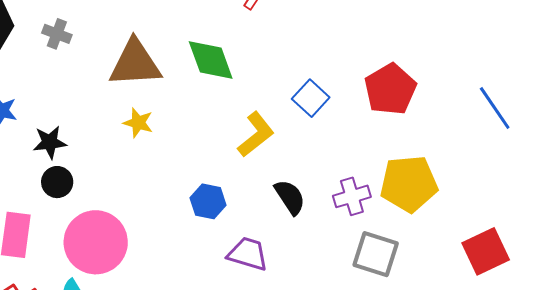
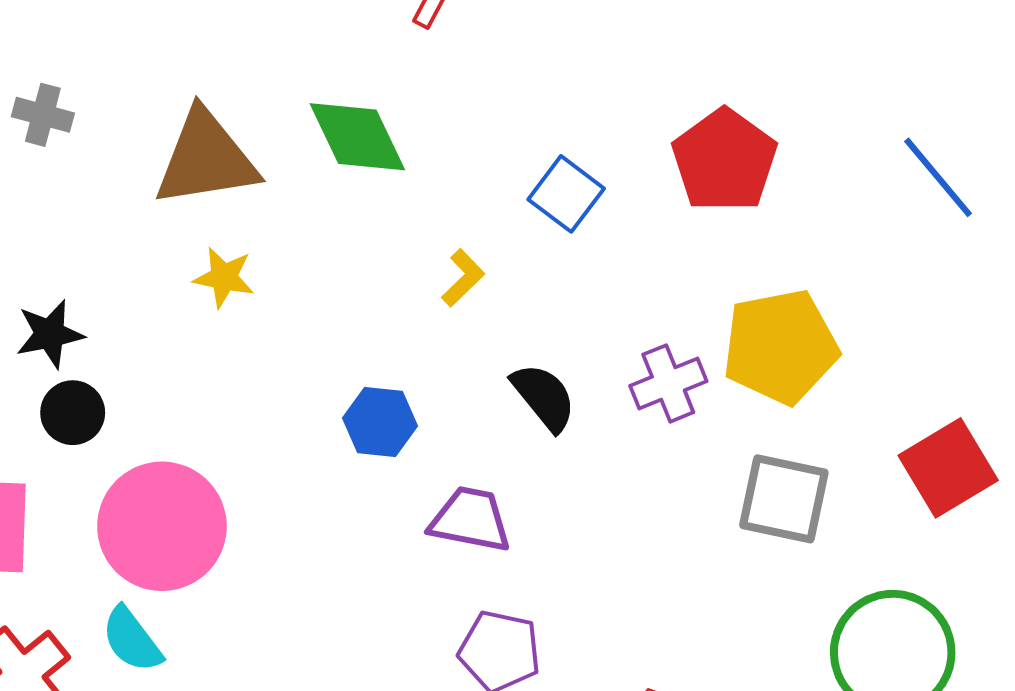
yellow L-shape: (256, 134) -> (463, 278), size x0.6
gray square: (376, 254) -> (784, 499), moved

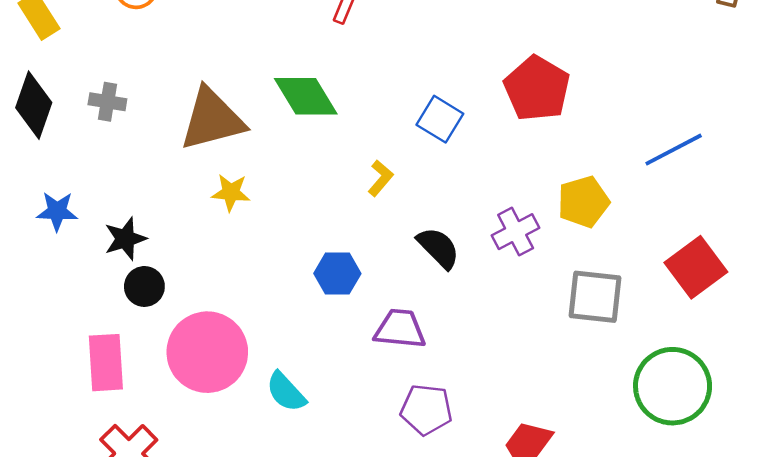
blue line: (938, 177) -> (674, 150), moved, turned -72
yellow pentagon: (780, 347) -> (583, 202), size x0.7
cyan semicircle: (132, 640) -> (286, 392), moved

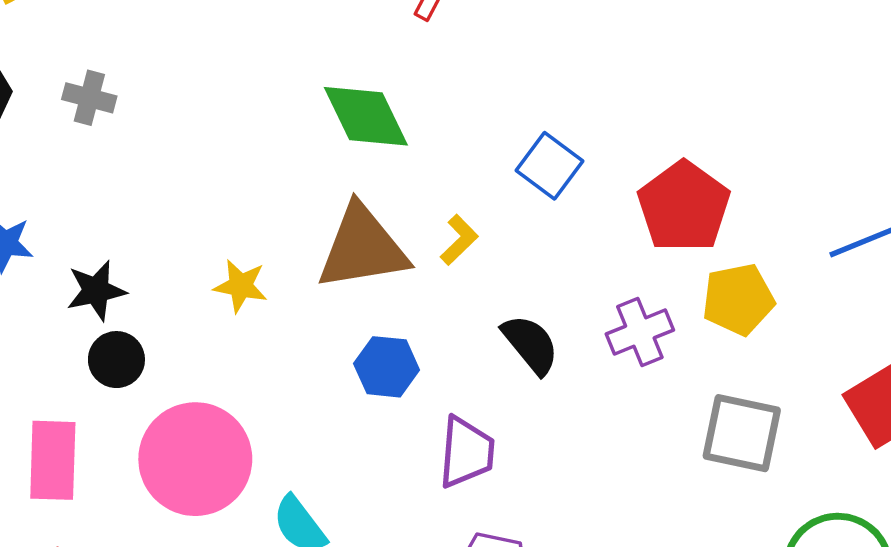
red pentagon: (537, 89) -> (684, 207), moved
brown triangle: (212, 119) -> (362, 248), moved
yellow star: (231, 192) -> (241, 286), moved
purple trapezoid: (400, 329) -> (466, 452), turned 84

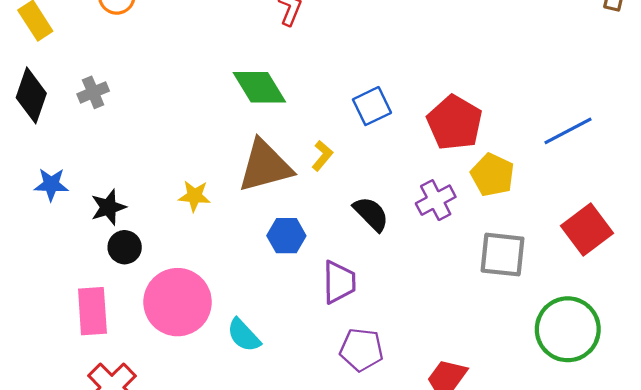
gray cross: (89, 98) -> (93, 92), turned -32
blue square: (549, 166) -> (372, 106), turned 33
yellow pentagon: (738, 299) -> (493, 175), turned -30

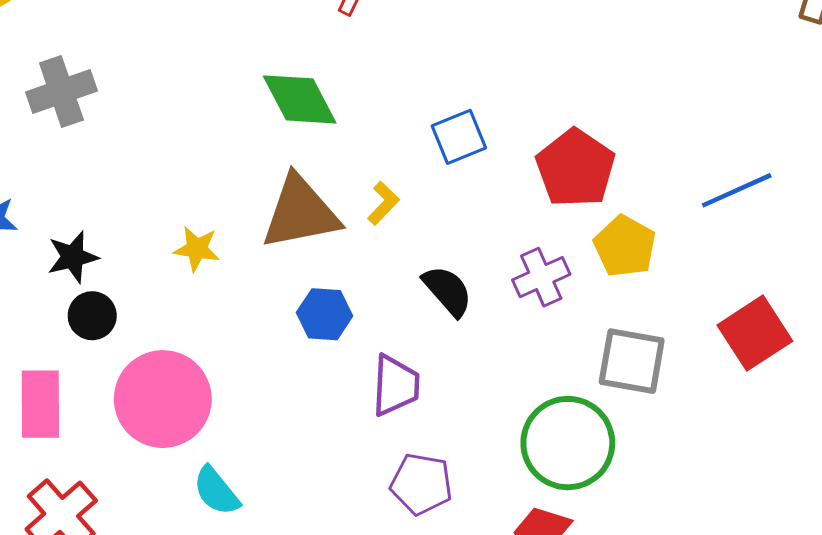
gray cross: (93, 92) -> (61, 92), size x1.5
green circle: (568, 329) -> (568, 443), moved
cyan semicircle: (244, 335) -> (216, 491), moved

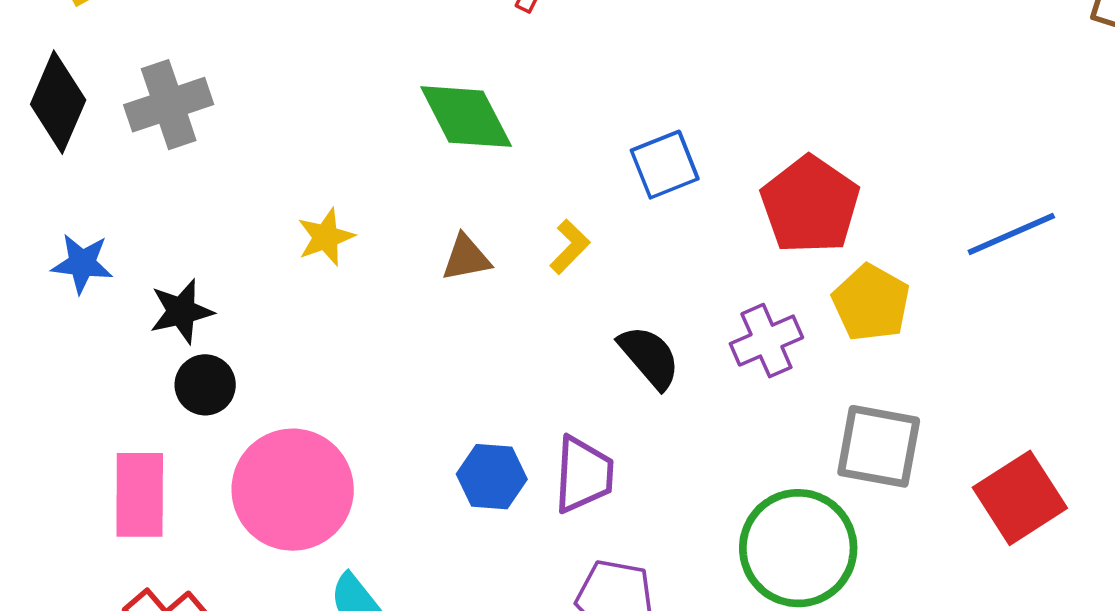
brown triangle: (300, 213) -> (466, 258), size x0.5
yellow star: (197, 249) -> (326, 237), moved, turned -30
blue hexagon: (325, 314) -> (492, 477), moved
red square: (755, 333) -> (1020, 498), moved

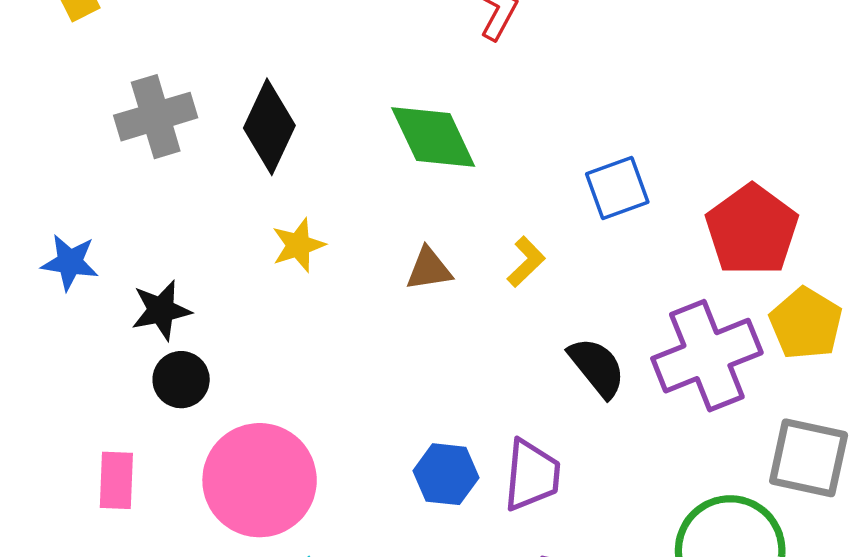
black diamond: (58, 102) -> (269, 127), moved
purple cross: (766, 341) -> (707, 356), size x1.6
pink rectangle: (140, 495) -> (116, 480), size x0.7

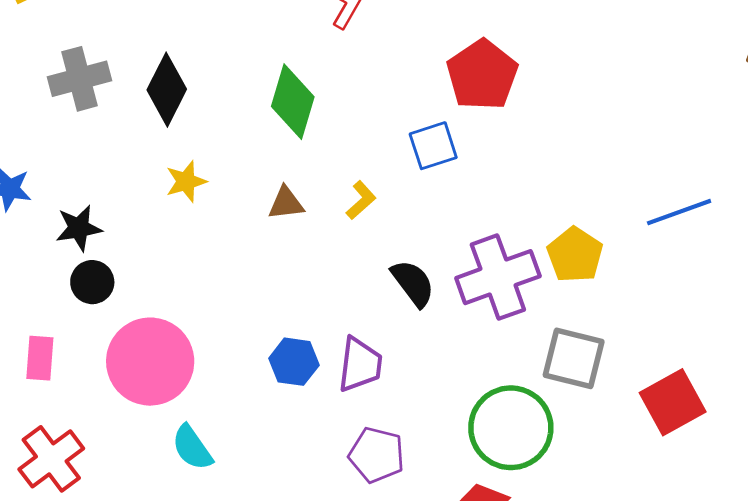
green diamond: (433, 137) -> (293, 102), turned 40
red pentagon: (752, 230) -> (482, 75), moved

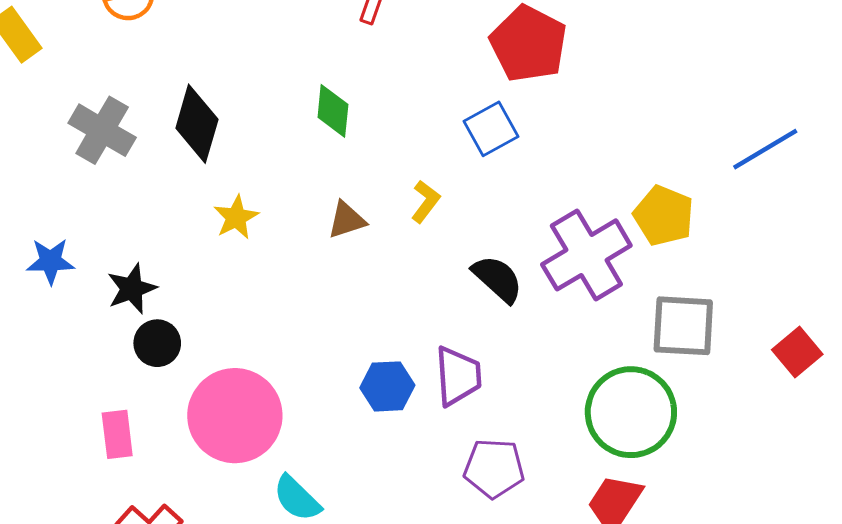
gray cross: (79, 79) -> (102, 130), turned -34
green diamond: (293, 102) -> (333, 111), size x0.7
red square: (673, 402) -> (797, 352), size x0.7

